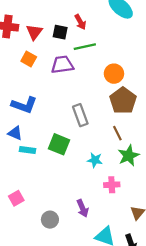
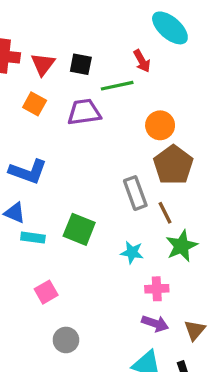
red arrow: (80, 22) -> (142, 61), moved
gray rectangle: (80, 115) -> (135, 193), moved
pink square: (16, 198) -> (46, 292), moved
purple arrow: (83, 208) -> (155, 323), moved, turned -48

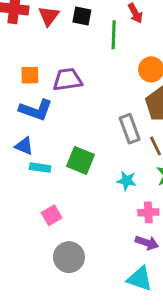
green line: (117, 86) -> (114, 35), turned -76
orange square: (35, 104) -> (30, 75), moved, turned -30
purple trapezoid: (84, 112) -> (67, 80), moved
gray circle: (66, 340) -> (69, 257), size x1.4

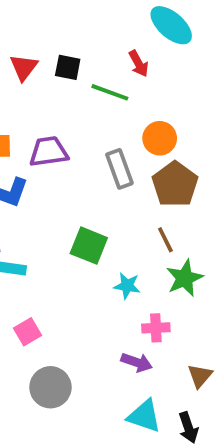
green line: (114, 35) -> (110, 92), turned -72
gray rectangle: (130, 129) -> (119, 169), moved
green square: (80, 160) -> (89, 246), moved
purple arrow: (147, 243) -> (137, 362), moved

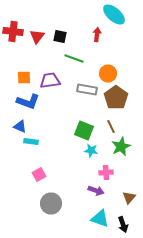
red arrow: (139, 64) -> (97, 34), turned -144
green line: (110, 92) -> (74, 58), moved
gray rectangle: (119, 169) -> (87, 90), turned -60
green square: (89, 246) -> (84, 130), moved

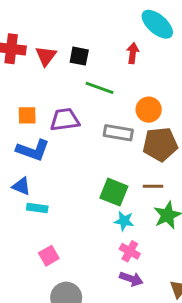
brown pentagon: (116, 98) -> (160, 144), turned 30
brown line: (111, 126) -> (153, 186), turned -64
pink cross: (106, 172) -> (130, 251), moved, turned 32

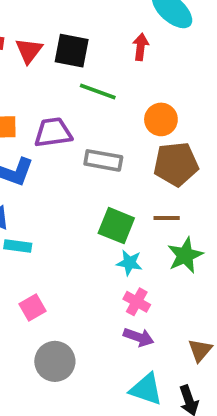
black square: (79, 56) -> (72, 51), size x1.4
gray rectangle: (118, 133) -> (103, 160), moved

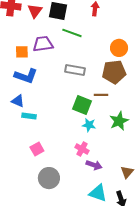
orange circle: (161, 119) -> (119, 48), moved
purple trapezoid: (53, 132) -> (43, 44), moved
brown line: (167, 218) -> (101, 95), moved
pink cross: (137, 302) -> (82, 149), moved

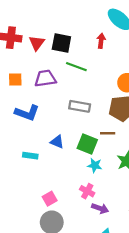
orange square: (22, 52) -> (15, 79), moved
blue triangle: (18, 101) -> (57, 142), moved
pink square: (37, 149) -> (50, 199), moved

